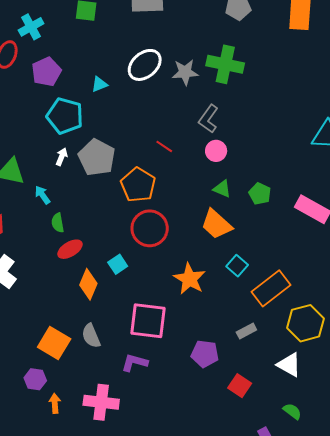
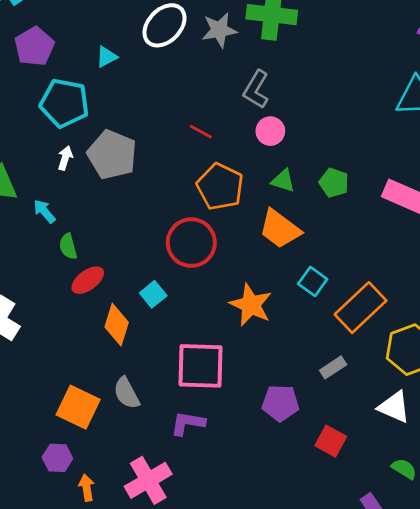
orange pentagon: (138, 185) -> (220, 187), moved
pink cross: (101, 402) -> (148, 480), turned -32

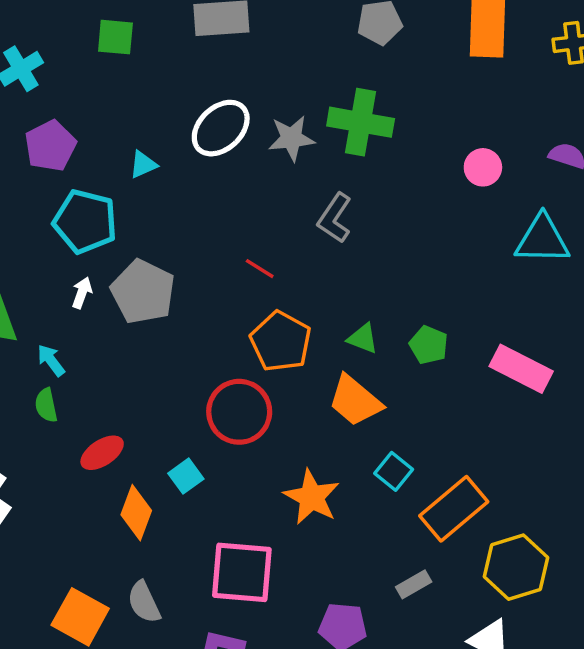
pink circle: (270, 131) -> (483, 167), moved
green semicircle: (68, 246) -> (46, 405), moved

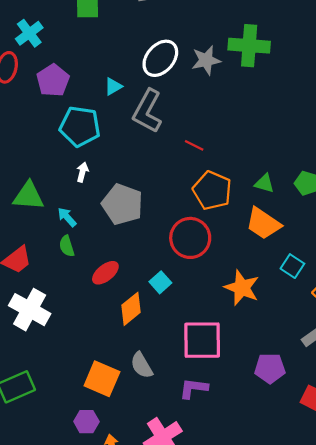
gray L-shape: (335, 218) -> (147, 111), moved, size x1.4
gray pentagon: (143, 292) -> (122, 204), moved
orange diamond: (136, 513) -> (131, 309), turned 36

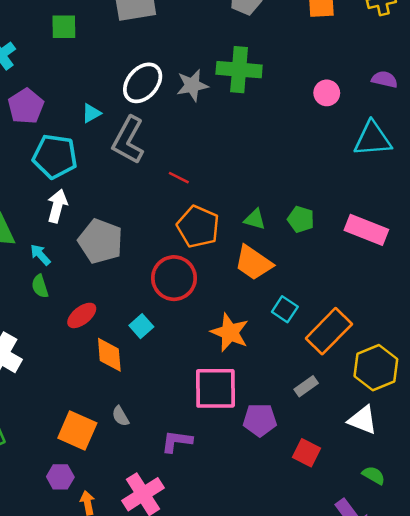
white arrow: (82, 172) -> (57, 206), size x1.5
orange diamond: (131, 309) -> (109, 355), turned -56
pink square: (202, 340) -> (215, 388), moved
gray semicircle: (142, 365) -> (121, 416), size x0.7

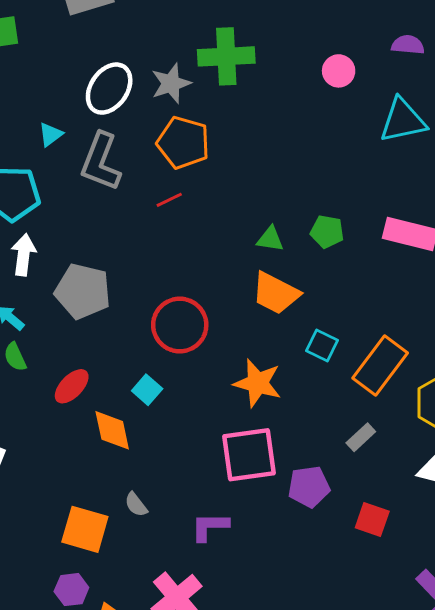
red line: (179, 178) -> (169, 200), turned -45
orange pentagon: (198, 227) -> (183, 143), moved

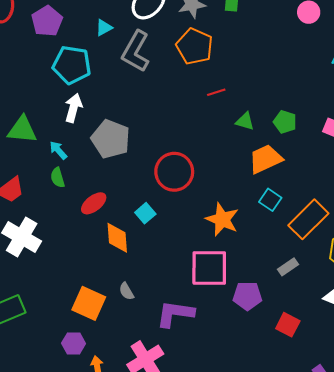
red line: (169, 200) -> (216, 92), moved
orange trapezoid: (276, 293) -> (265, 159), moved, turned 120
purple L-shape: (210, 527) -> (175, 314), size x1.4

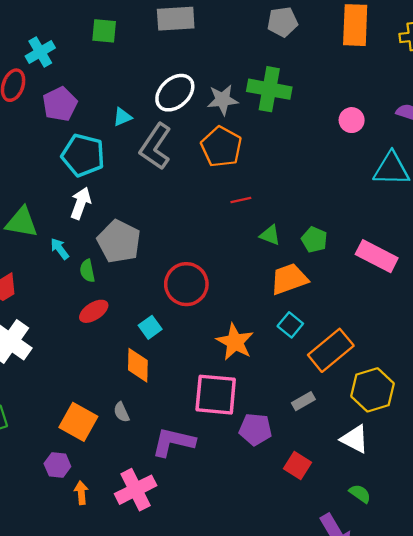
green semicircle: (58, 178) -> (87, 271), moved
orange diamond: (117, 238) -> (138, 365), moved

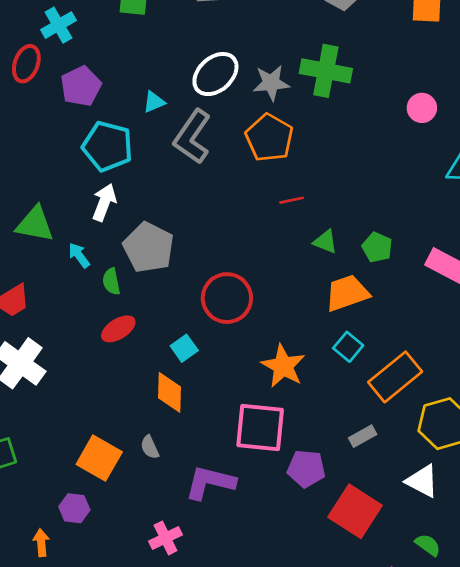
red square: (297, 465) -> (355, 511), size x1.6
pink cross: (136, 490) -> (165, 538), size x0.7
orange arrow: (81, 493) -> (41, 543), moved

